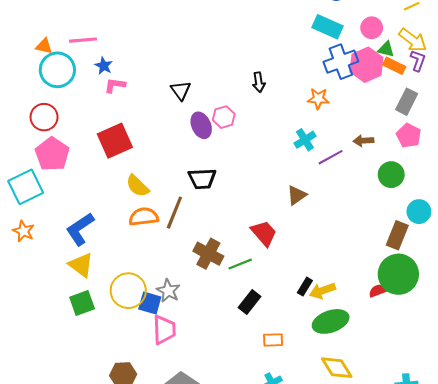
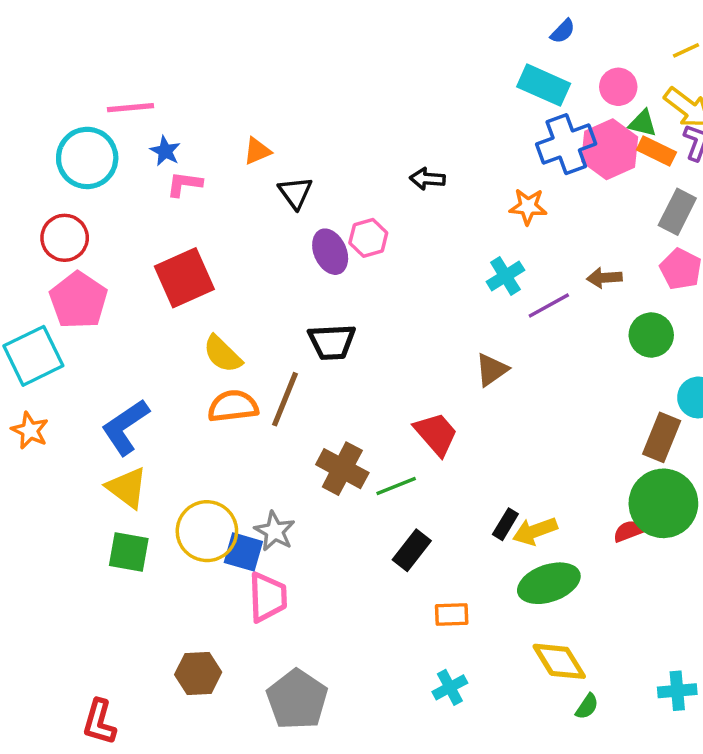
orange triangle: (44, 46) -> (257, 151), moved, turned -36
black arrow: (259, 82) -> (427, 179), turned 102
green square: (82, 303) -> (129, 552), turned 30

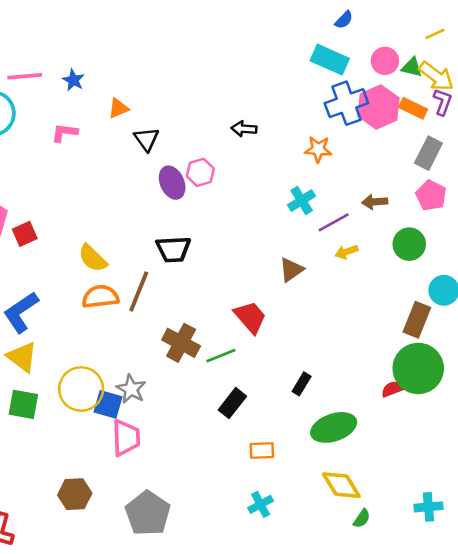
green triangle: (643, 123) -> (412, 67), moved
blue star: (165, 151) -> (73, 80), moved
red square: (184, 278) -> (25, 234), moved, size x0.6
yellow arrow: (535, 531) -> (346, 252), moved, size x0.7

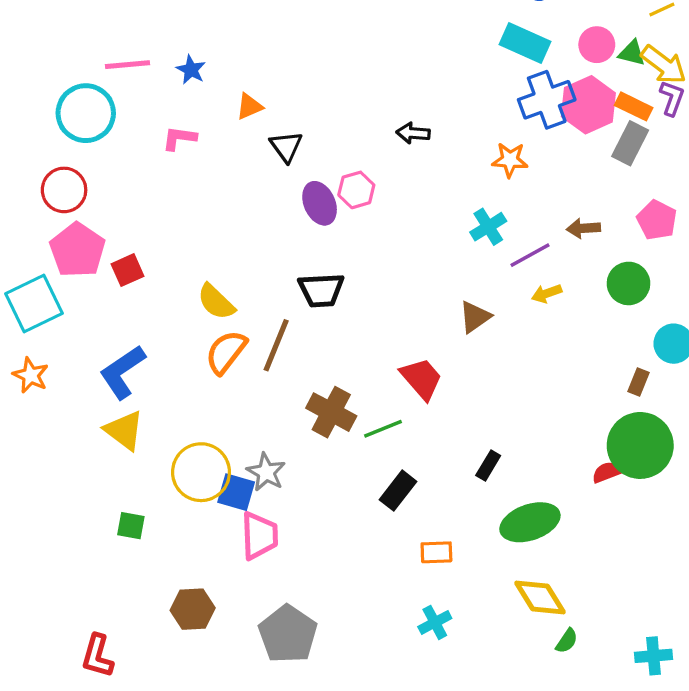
gray rectangle: (428, 153) -> (630, 143), moved
orange semicircle: (100, 297) -> (226, 352), turned -45
brown rectangle: (417, 320) -> (639, 382), size x0.6
green square: (23, 404) -> (131, 526), moved, size x0.7
cyan cross: (428, 507) -> (654, 656), moved

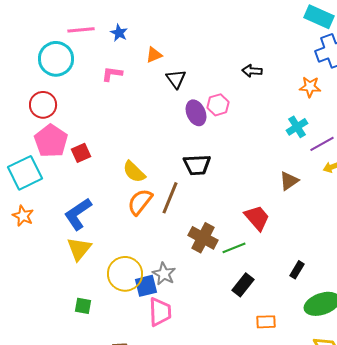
yellow triangle: (124, 430) -> (79, 249), turned 32
blue square: (236, 492) -> (146, 286), turned -30

